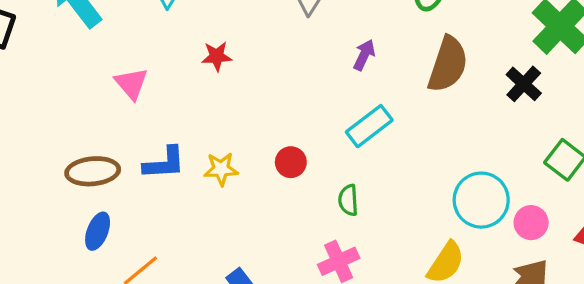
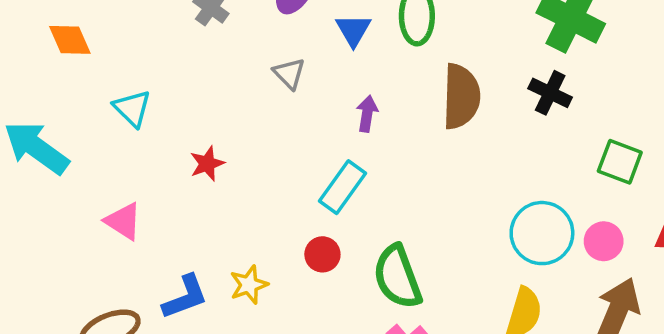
cyan rectangle: (369, 126) -> (343, 187), moved
green semicircle: (348, 200) -> (397, 277), size x1.8

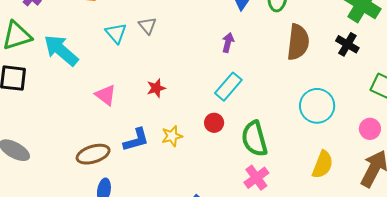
gray triangle: (289, 73) -> (147, 26), moved
purple arrow: (367, 114) -> (228, 42), moved
red star: (207, 164) -> (156, 88), moved
cyan circle: (542, 233) -> (317, 106), moved

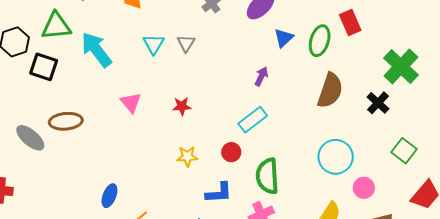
pink circle: (370, 129) -> (364, 188), moved
blue L-shape: (136, 140) -> (219, 193), moved
brown ellipse: (93, 154) -> (66, 121), moved

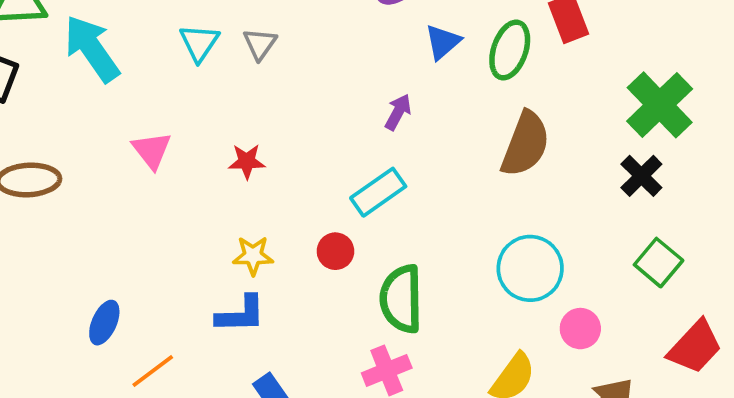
black cross: (378, 103) -> (641, 176), moved
blue L-shape: (219, 193) -> (241, 314), moved

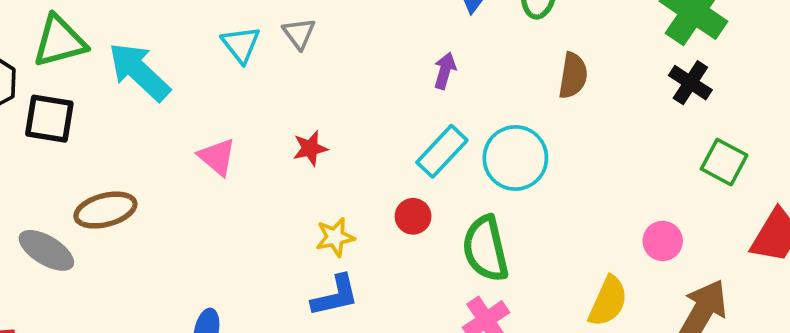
brown semicircle: (525, 144) -> (573, 76), size x0.7
cyan circle: (530, 268) -> (515, 158), moved

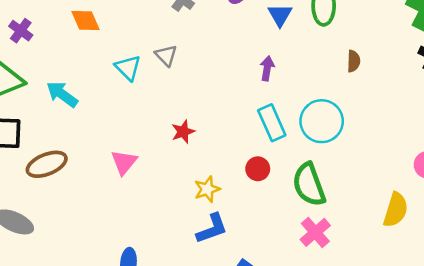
cyan arrow: (139, 72) -> (62, 94), size x0.7
brown semicircle: (573, 76) -> (354, 61), size x0.7
cyan rectangle: (442, 151) -> (272, 123), turned -60
pink triangle: (217, 157) -> (124, 162), moved, turned 36
brown ellipse: (105, 210) -> (47, 164), moved

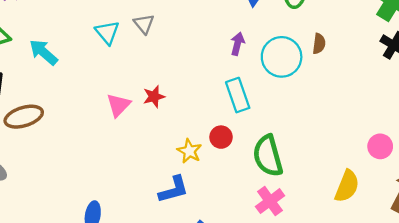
cyan circle: (322, 121) -> (282, 57), moved
pink triangle: (124, 162) -> (118, 105), moved
yellow star: (207, 189) -> (189, 151), moved, turned -30

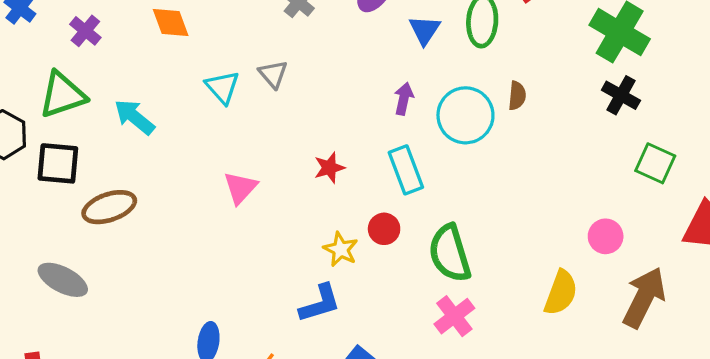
red star: (154, 97) -> (329, 168), moved

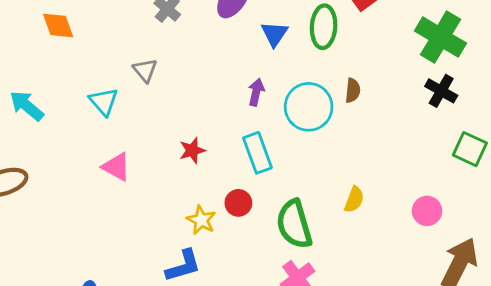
cyan triangle: (222, 87) -> (104, 102), moved
pink triangle: (240, 188) -> (116, 167), turned -44
yellow semicircle: (561, 293) -> (354, 199), moved, size x0.7

